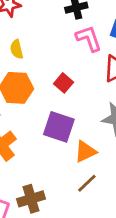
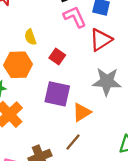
yellow semicircle: (17, 49) -> (30, 37), moved
brown line: (87, 183) -> (73, 142), moved

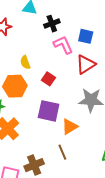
brown line: (73, 142) -> (62, 152), turned -63

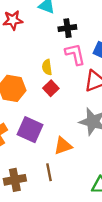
yellow semicircle: (25, 62) -> (47, 67), moved
purple square: (49, 111) -> (30, 130), moved

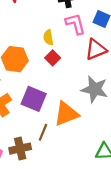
orange triangle: (63, 146) -> (66, 114), size x1.4
brown line: (49, 172) -> (43, 132), moved, turned 35

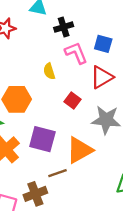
red square: (53, 58) -> (72, 100), moved
brown line: (43, 132) -> (57, 173), turned 56

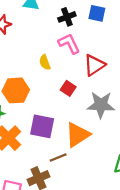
black cross: (64, 27) -> (67, 17), moved
blue square: (103, 44) -> (97, 13), moved

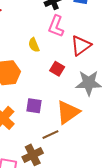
pink L-shape: (69, 44) -> (56, 26), turned -130
purple square: (42, 126) -> (34, 106), size x0.7

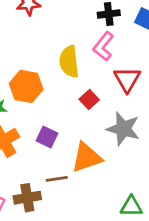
yellow semicircle: (34, 45) -> (69, 62), size x1.6
red triangle: (81, 46) -> (127, 79), turned -40

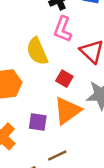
orange triangle: (87, 157) -> (67, 111), moved

